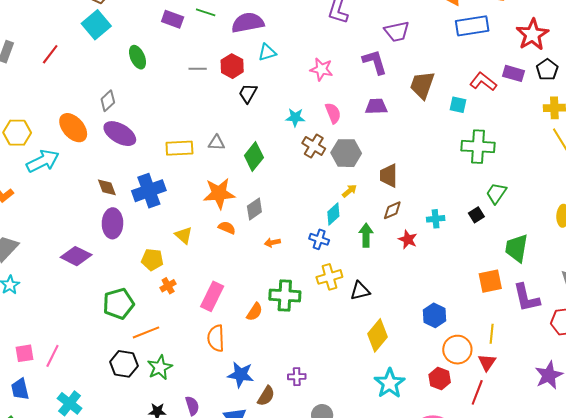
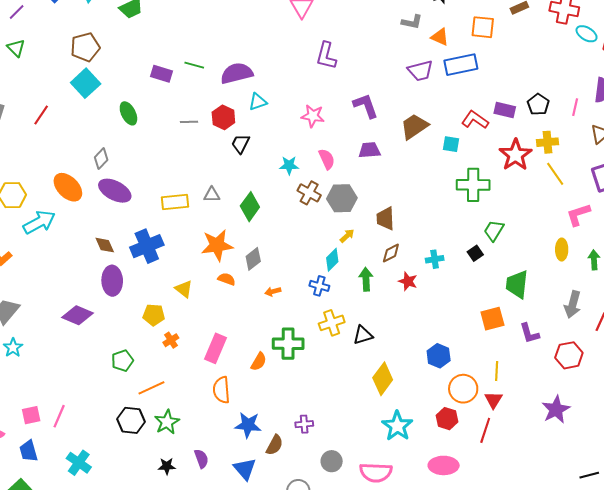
purple trapezoid: (397, 31) -> (420, 71), moved
red star: (532, 34) -> (515, 155), moved
brown trapezoid: (422, 85) -> (414, 126), turned 40
purple L-shape: (526, 298) -> (529, 333), size x0.7
green pentagon: (118, 304) -> (122, 361), size x0.7

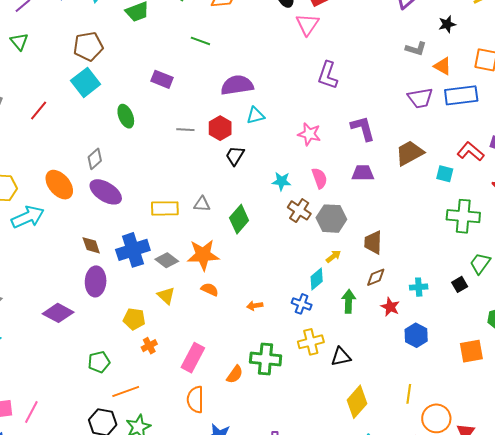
green line: (194, 65) -> (200, 41), moved
gray diamond: (253, 259) -> (167, 260), moved, turned 70
blue hexagon: (439, 356) -> (416, 335), moved
yellow line: (497, 371) -> (409, 394), moved

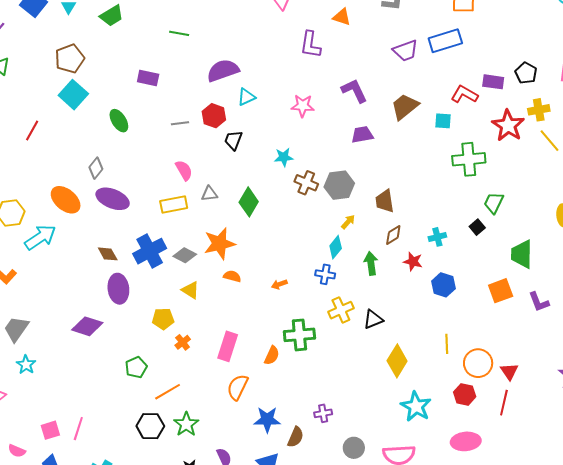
orange triangle: (443, 66) -> (342, 17), moved
pink semicircle: (319, 178) -> (184, 170), moved
orange semicircle: (195, 400) -> (238, 387), turned 36

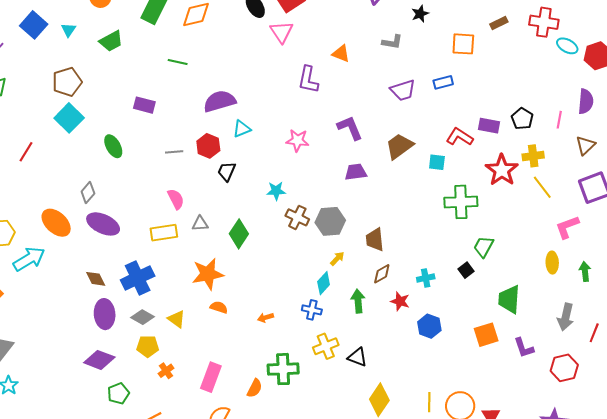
blue rectangle: (445, 41) -> (443, 82), size x0.6
gray diamond: (185, 255) -> (143, 317), moved
black triangle: (373, 319) -> (357, 357), turned 40
purple diamond: (87, 326) -> (99, 360), moved
yellow line: (447, 344) -> (429, 402), moved

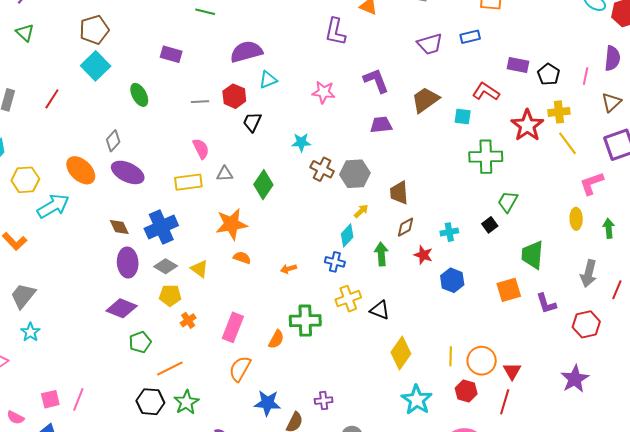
purple rectangle: (489, 126) -> (518, 65), moved

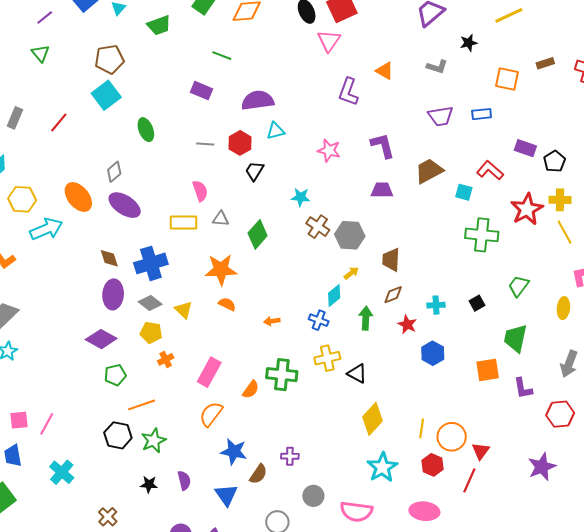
purple rectangle: (171, 54) -> (201, 91), moved
green trapezoid: (508, 202) -> (519, 286), moved

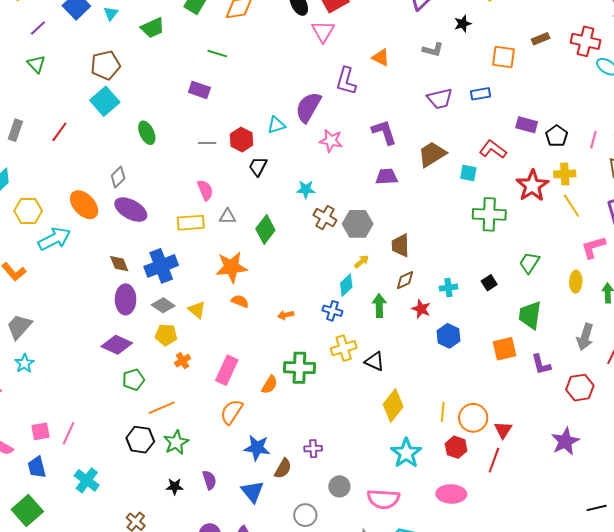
purple semicircle: (258, 100) -> (308, 107), moved, turned -48

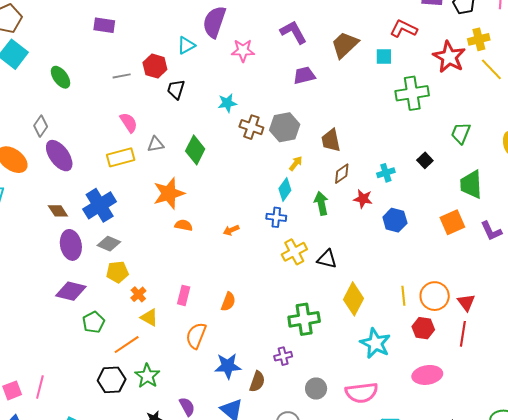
purple ellipse: (131, 210) -> (59, 156), turned 36
yellow triangle: (197, 310) -> (149, 317), moved
green cross: (299, 368) -> (304, 319), moved
pink rectangle: (227, 370) -> (184, 295), size x0.7

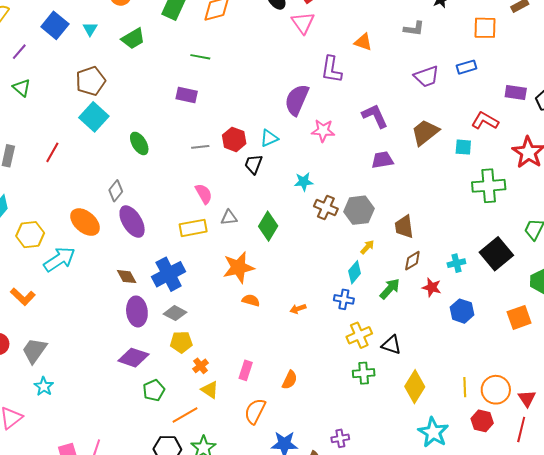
cyan triangle: (186, 45) -> (269, 138), moved
black square: (425, 160) -> (496, 254), size x2.0
green arrow: (321, 203) -> (390, 289), turned 50
green cross: (304, 319) -> (364, 373), moved, size x0.7

